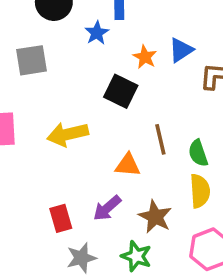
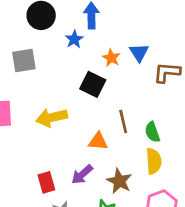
blue triangle: (181, 50) -> (139, 53), turned -30

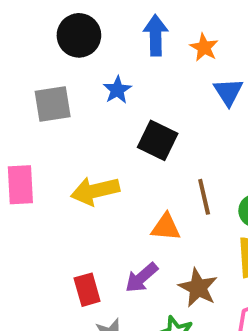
blue star: (74, 39) -> (117, 90), moved
orange star: (111, 58) -> (204, 47), moved

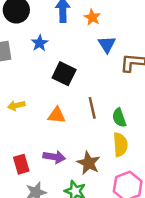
yellow arrow: (95, 191) -> (16, 105), moved, size x0.6
orange triangle: (166, 227) -> (57, 115), moved
purple arrow: (141, 278) -> (54, 157), turned -130

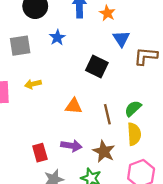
black square: (64, 74) -> (97, 67), moved
yellow arrow: (16, 105) -> (33, 84), moved
brown line: (92, 108) -> (107, 114), moved
green semicircle: (119, 118) -> (133, 108), turned 66

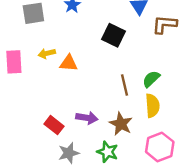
orange triangle: (74, 106) -> (69, 63), moved
red rectangle: (40, 153) -> (54, 125), turned -36

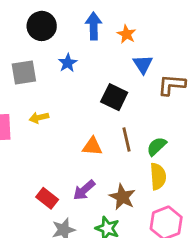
orange triangle: (69, 63) -> (92, 146), moved
brown line: (124, 85) -> (126, 140), moved
purple arrow: (87, 118) -> (84, 190), turned 130

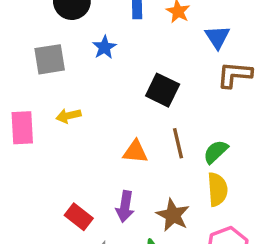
blue triangle: (143, 64) -> (217, 37), moved
purple arrow: (84, 190) -> (125, 207), turned -40

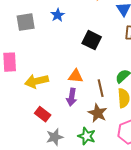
yellow arrow: (68, 116) -> (37, 81), moved, size x1.6
brown line: (178, 143) -> (101, 88), moved
purple arrow: (125, 207) -> (72, 97), moved

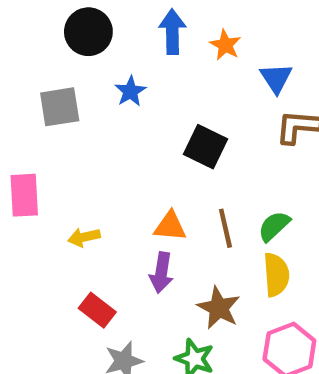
yellow arrow: (37, 81) -> (84, 237), size x0.6
brown line: (101, 88) -> (225, 228), moved

